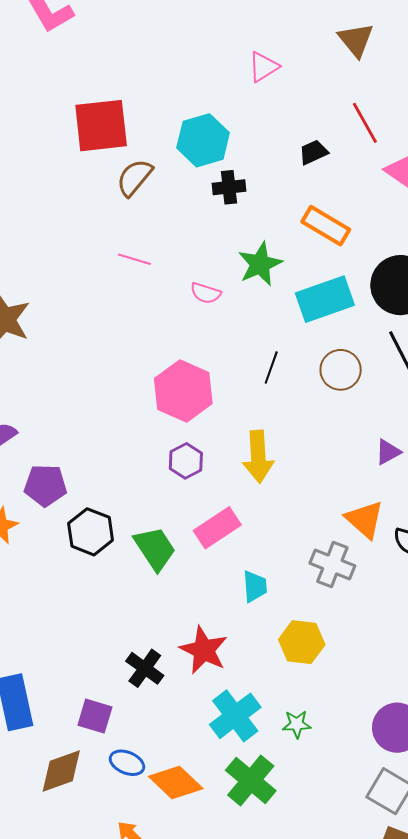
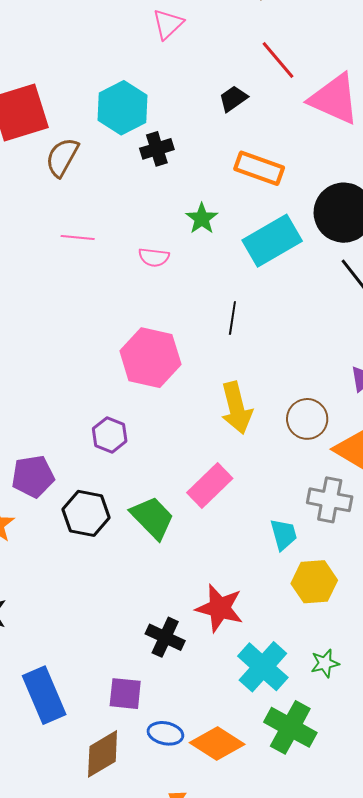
green star: (260, 264) -> (202, 219), size x0.7
brown circle: (341, 370) -> (307, 419), moved
purple hexagon: (186, 461) -> (110, 435), moved
cyan trapezoid: (255, 586) -> (284, 534), moved

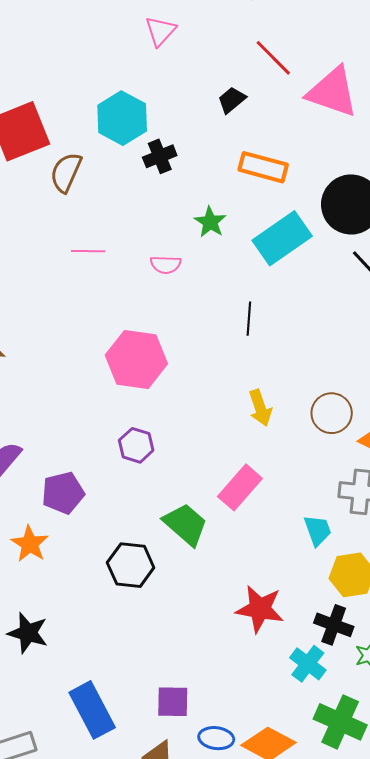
pink hexagon: (150, 358) -> (136, 359), moved
yellow arrow: (236, 408) -> (260, 408), size x0.7
black hexagon: (86, 513) -> (131, 565), moved
black cross: (165, 637) -> (334, 625), moved
cyan cross: (263, 667) -> (308, 664), size x0.7

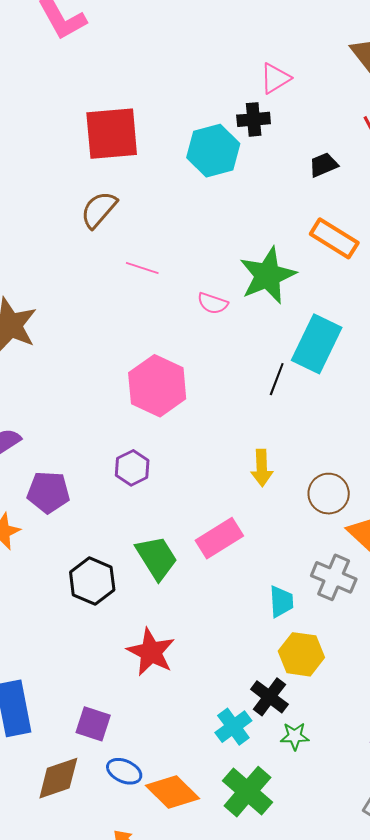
black cross: (160, 156) -> (254, 119), moved
brown semicircle: (66, 172) -> (99, 210), moved
green star: (210, 222) -> (268, 275), size x1.8
cyan rectangle: (282, 238) -> (317, 344), moved, turned -46
red star: (260, 609) -> (151, 652), moved

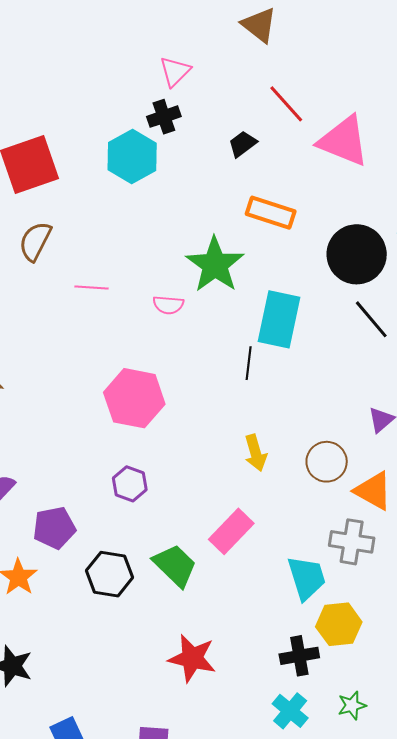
black hexagon: (92, 581) -> (110, 574), moved
cyan trapezoid: (281, 602) -> (307, 578), size x1.4
black cross: (269, 697) -> (299, 656), moved, turned -33

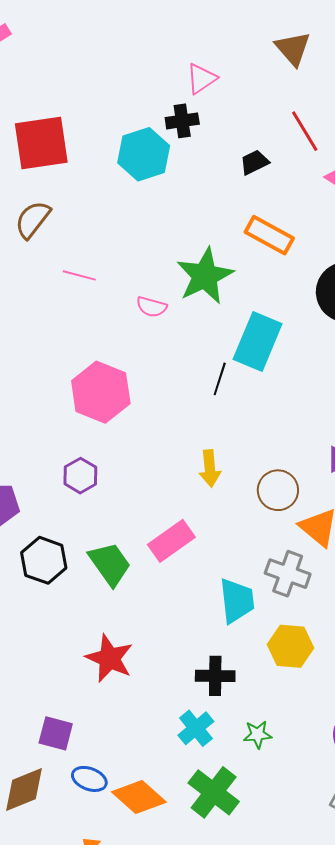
yellow hexagon: (339, 624) -> (291, 646), moved

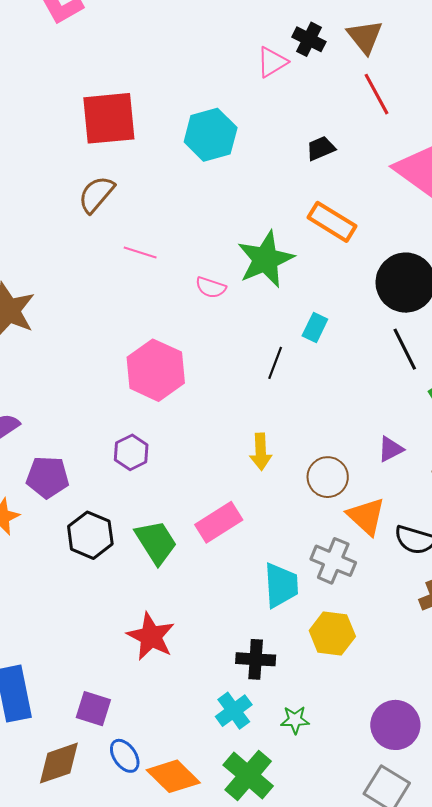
black cross: (182, 121) -> (309, 39), moved, turned 32
red line: (305, 131) -> (376, 94), moved
cyan rectangle: (258, 341) -> (315, 327), size x0.5
blue ellipse: (89, 779) -> (125, 756), turned 32

